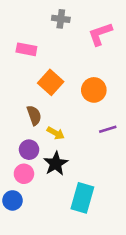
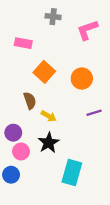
purple circle: (29, 150) -> (13, 133), moved

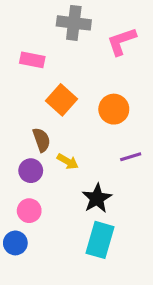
gray cross: (53, 17) -> (74, 23), size x1.5
purple circle: (13, 133) -> (31, 171), moved
black star: (49, 143) -> (97, 198), moved

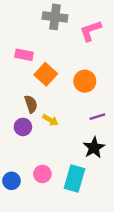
pink rectangle: (32, 60) -> (24, 55), moved
black star: (97, 198) -> (94, 148), moved
pink circle: (29, 211) -> (42, 174), moved

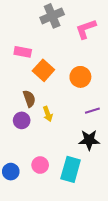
gray cross: (55, 17) -> (52, 16), turned -30
yellow arrow: (50, 120) -> (48, 114), turned 40
black star: (94, 148) -> (89, 140), turned 30

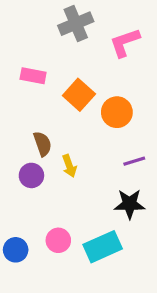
orange square: (43, 70) -> (79, 95), moved
cyan rectangle: (71, 169) -> (103, 247), turned 50

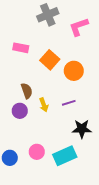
purple line: (134, 161) -> (69, 103), moved

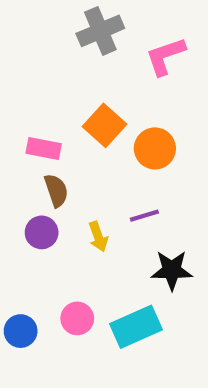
pink rectangle: (21, 48) -> (44, 148), moved
yellow arrow: (44, 105) -> (98, 237), moved

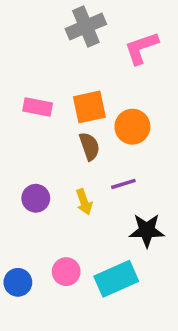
orange square: (105, 125) -> (89, 107), turned 36
pink rectangle: (44, 148) -> (38, 107), moved
brown semicircle: (56, 190) -> (89, 146), moved

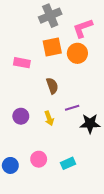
orange square: (89, 107) -> (52, 47), moved
orange circle: (132, 127) -> (77, 53), moved
black star: (147, 230) -> (90, 124), moved
cyan rectangle: (116, 279) -> (68, 163), size x0.6

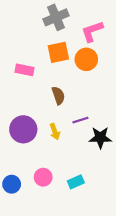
purple circle: (21, 116) -> (23, 129), size x1.5

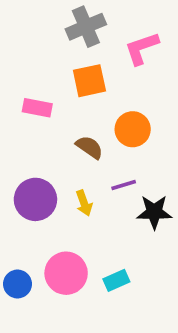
orange circle: (86, 59) -> (133, 129), moved
brown semicircle: (58, 96) -> (89, 147), turned -36
pink circle: (43, 177) -> (66, 273), size x1.5

